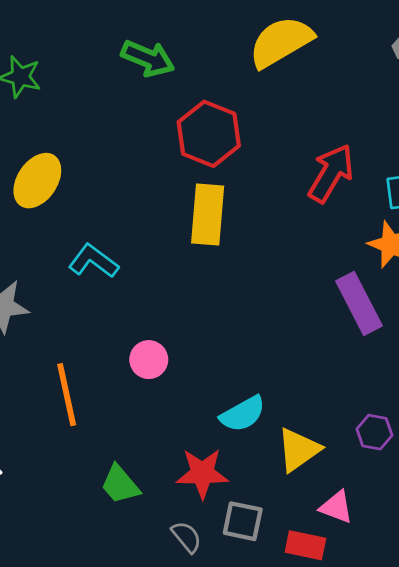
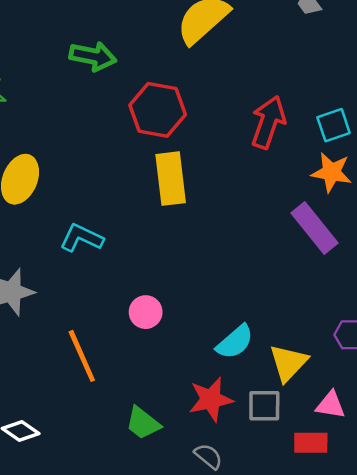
gray square: (243, 521) -> (264, 406), moved

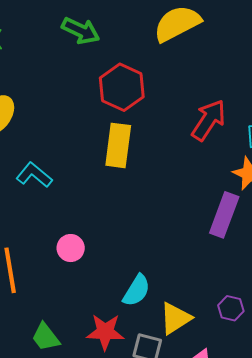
purple rectangle: (314, 228) -> (224, 215), turned 45
cyan semicircle: (235, 342) -> (137, 290), turned -32

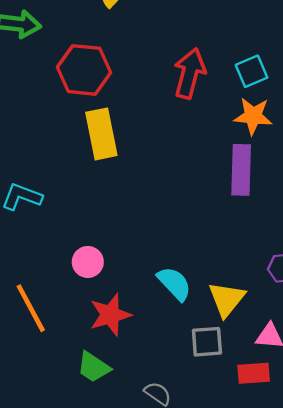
cyan semicircle: (137, 290) -> (174, 284), turned -56
red star: (105, 332) -> (110, 315), moved

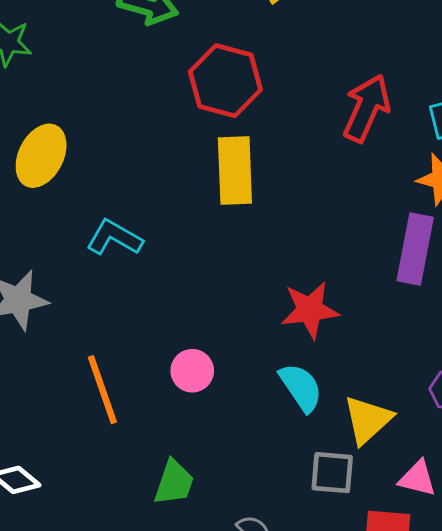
pink circle: (88, 262) -> (192, 371), moved
red star: (110, 315) -> (310, 310), moved
green trapezoid: (93, 367) -> (174, 482), turned -114

